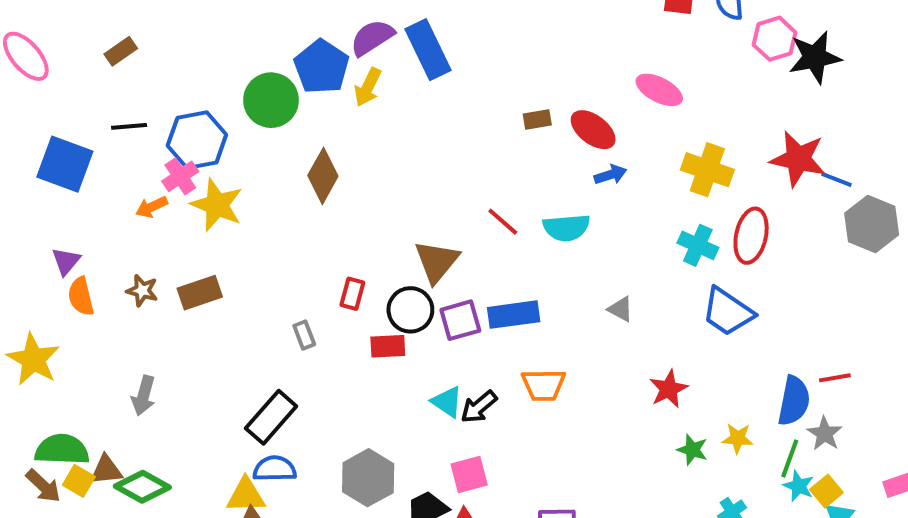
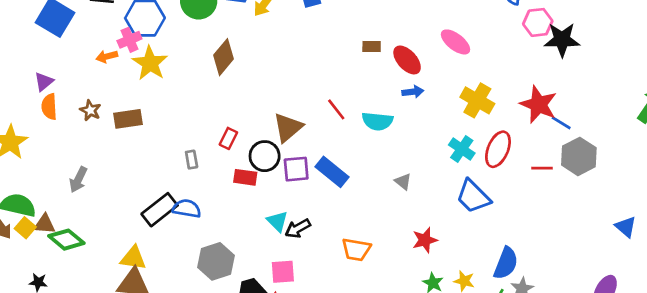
blue rectangle: (514, 315) -> (332, 172), turned 36
red line: (835, 378) -> (542, 168), moved
orange trapezoid: (544, 385) -> (356, 250), moved
blue semicircle: (275, 469) -> (187, 208), moved

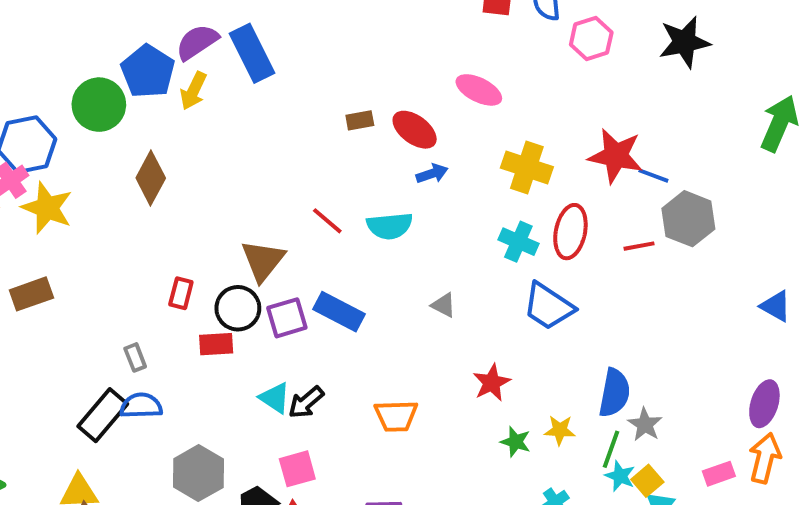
black star: (562, 40) -> (685, 42), moved
gray rectangle: (192, 160) -> (135, 357), moved

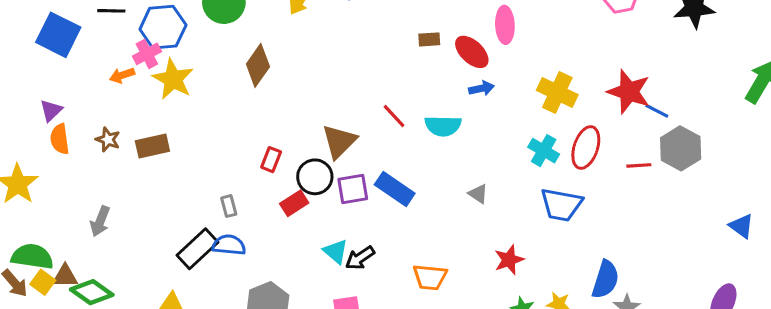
pink ellipse: (479, 90) -> (505, 25), moved, turned 54
blue trapezoid: (548, 306) -> (561, 205), turned -30
red rectangle: (216, 344) -> (294, 203), turned -36

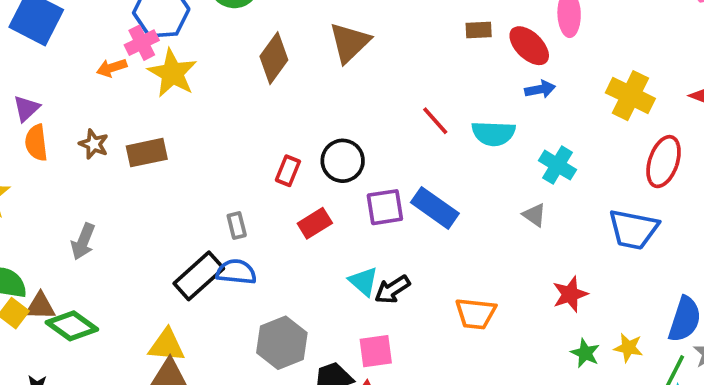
brown triangle: (339, 141) -> (349, 43), moved
cyan cross: (544, 151) -> (557, 165), moved
black circle: (315, 177) -> (343, 161), moved

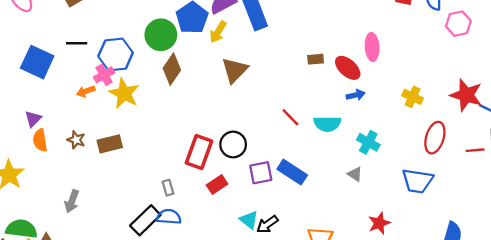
brown diamond: (274, 58) -> (172, 69), moved
yellow cross: (630, 96) -> (413, 97), size x0.7
red rectangle: (288, 171) -> (199, 152), size x1.8

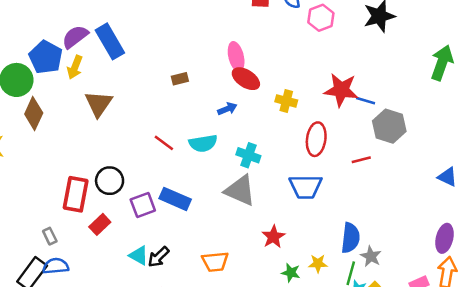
red ellipse: (348, 68) -> (246, 79), moved
red line: (475, 150) -> (361, 160), moved
gray triangle: (355, 174) -> (240, 190), size x2.0

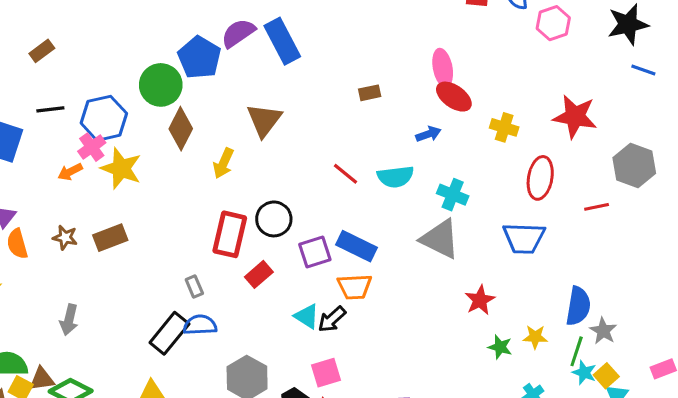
yellow arrow: (75, 67) -> (223, 163), moved
blue line: (366, 101) -> (643, 70), moved
orange trapezoid: (215, 262) -> (355, 287), moved

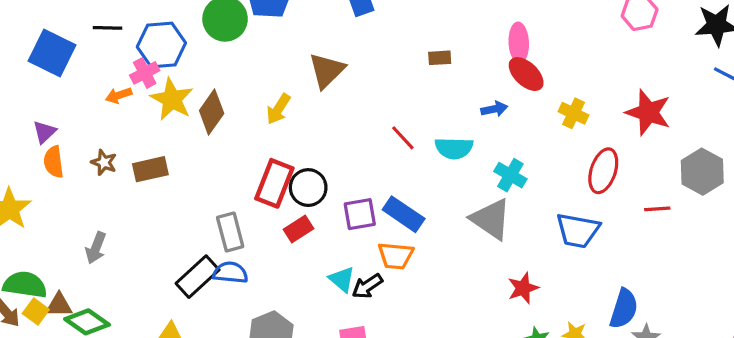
brown diamond: (181, 129) -> (212, 112), moved
black circle: (274, 219) -> (308, 188), moved
gray rectangle: (194, 286) -> (230, 232), size x1.6

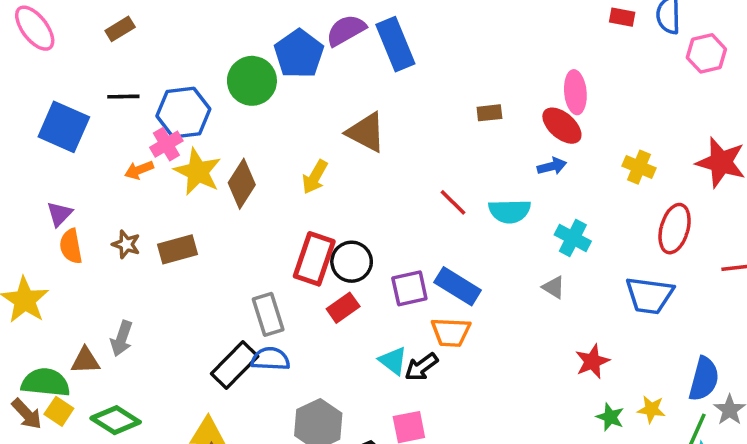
brown triangle: (327, 70) -> (366, 132), turned -45
red ellipse: (526, 74) -> (562, 126), moved
gray triangle: (491, 219) -> (554, 287), size x0.5
brown triangle: (59, 305) -> (85, 361), moved

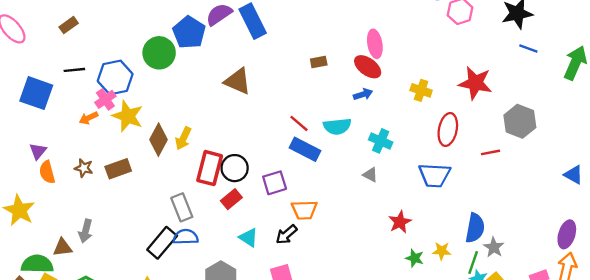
yellow arrow: (315, 177) -> (183, 138), moved
brown diamond: (242, 184) -> (158, 140), moved
blue rectangle: (458, 286) -> (305, 149), moved
cyan triangle: (393, 361) -> (249, 237), moved

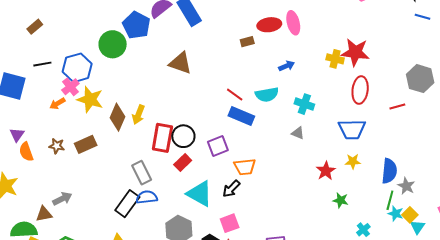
red ellipse: (368, 67) -> (269, 25), moved, turned -40
red star: (475, 83) -> (355, 52), moved
gray arrow: (86, 231) -> (62, 199), turned -126
cyan triangle: (249, 237) -> (200, 194), size x1.6
yellow star: (442, 251) -> (353, 161), moved

